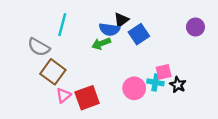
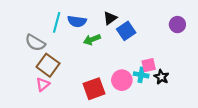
blue semicircle: (109, 29) -> (77, 21), moved
pink triangle: (63, 95) -> (43, 84), moved
red square: (87, 98) -> (94, 89), moved

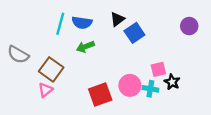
green arrow: (92, 39) -> (85, 47), moved
gray semicircle: (35, 43) -> (18, 55), moved
cyan cross: (141, 75) -> (150, 89), moved

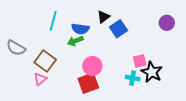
blue semicircle: (82, 23) -> (80, 29), moved
black star: (172, 82) -> (152, 72), size x1.5
pink circle: (130, 85) -> (92, 66), moved

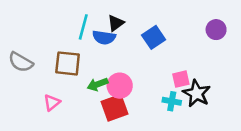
black triangle: (103, 17) -> (116, 23), moved
cyan line: (53, 21) -> (83, 27), moved
green arrow: (75, 41) -> (98, 84), moved
brown square: (45, 61) -> (68, 63), moved, turned -30

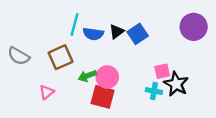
black triangle: (116, 23) -> (117, 31), moved
purple circle: (216, 30) -> (194, 27), size x1.5
brown square: (68, 63) -> (61, 57), turned -30
red square: (114, 108) -> (103, 97), turned 35

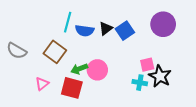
purple circle: (194, 27) -> (163, 24), moved
brown square: (61, 57) -> (55, 52), turned -30
red square: (103, 97) -> (72, 88), moved

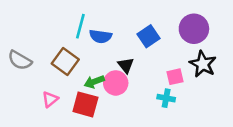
black triangle: (106, 28) -> (126, 65), moved, turned -32
black star: (160, 76) -> (203, 64), moved

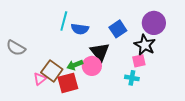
brown square: (65, 62) -> (52, 71), moved
black star: (203, 64) -> (145, 45), moved
black triangle: (126, 65) -> (100, 52), size x1.5
red square: (85, 104) -> (68, 83), turned -30

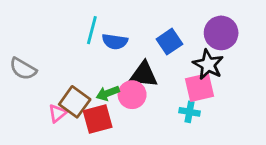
black triangle: (100, 52) -> (144, 75), turned -45
pink square: (139, 61) -> (200, 87), size x1.5

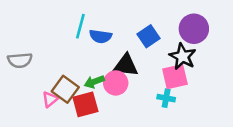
gray semicircle: (23, 69) -> (20, 60), turned -35

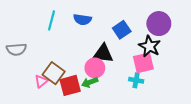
cyan line: (80, 26) -> (51, 20), moved
blue semicircle: (101, 36) -> (82, 19), moved
green arrow: (94, 82) -> (90, 82), moved

